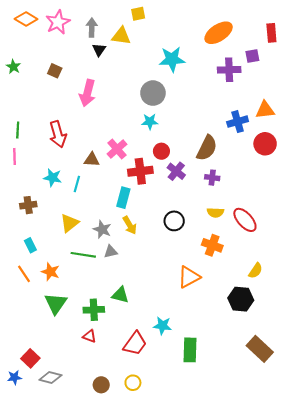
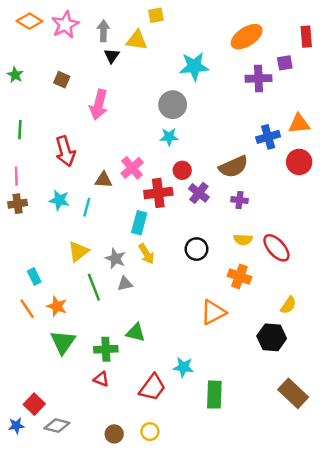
green line: (18, 130) -> (20, 130), moved
brown semicircle: (207, 148) -> (233, 167), turned 40
brown cross: (28, 205) -> (18, 204), moved
green line: (83, 255) -> (94, 287), turned 60

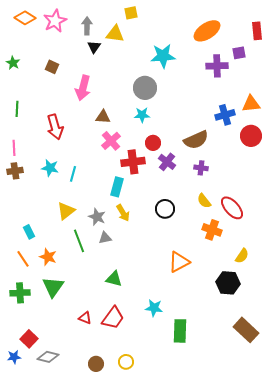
brown triangle: (103, 180) -> (103, 117), moved
yellow semicircle: (243, 239) -> (204, 201), turned 49
orange cross: (239, 276) -> (212, 230), moved
green cross: (106, 349) -> (20, 293), moved
red trapezoid: (152, 387) -> (113, 318), moved

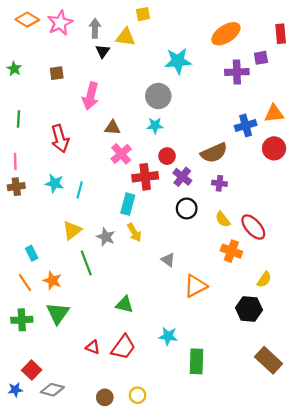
brown square: (52, 67) -> (57, 73), turned -32
black circle: (165, 209) -> (187, 208), moved
gray triangle: (105, 238) -> (168, 260), moved, turned 48

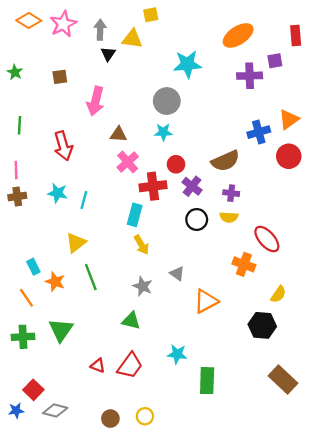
orange triangle: (274, 113) -> (289, 119), turned -30
yellow semicircle: (223, 219) -> (229, 217), moved, turned -49
gray star: (106, 237) -> (143, 286), moved
orange star: (52, 281) -> (55, 282), moved

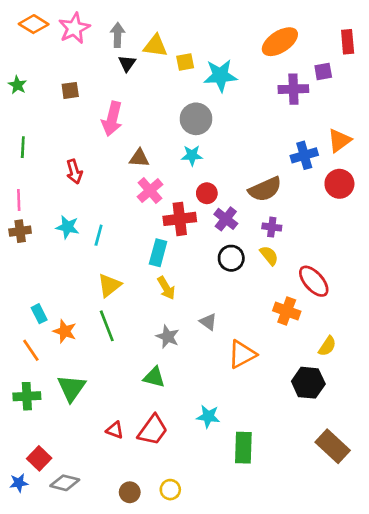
yellow square: (151, 15) -> (185, 62), moved
red arrow: (63, 146) -> (74, 172), size x0.7
yellow semicircle: (229, 217) -> (269, 255), turned -132
yellow triangle: (76, 243) -> (109, 285), moved

